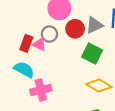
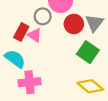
gray triangle: (94, 25) -> (94, 23), turned -36
gray circle: (49, 34) -> (43, 16), moved

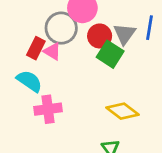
gray circle: (43, 16) -> (61, 28), size x1.5
green square: (88, 52) -> (110, 54), moved

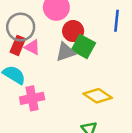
gray circle: (61, 28) -> (21, 27), moved
gray triangle: (125, 34) -> (65, 52), moved, turned 40

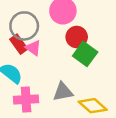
red rectangle: (18, 45) -> (19, 44), turned -66
gray triangle: (65, 52) -> (63, 92), moved

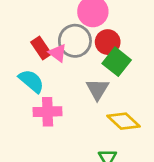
gray circle: (24, 26) -> (75, 41), moved
gray triangle: (63, 92) -> (97, 89), moved, turned -50

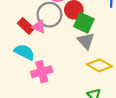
gray triangle: (97, 89) -> (86, 41), moved

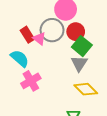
pink cross: (42, 72) -> (31, 81), turned -30

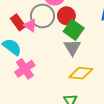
yellow diamond: (86, 89) -> (81, 73), turned -35

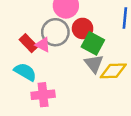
pink cross: (25, 69) -> (43, 95), turned 36
yellow diamond: (81, 73) -> (113, 71), moved

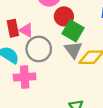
gray circle: (55, 32) -> (39, 49), moved
red rectangle: (29, 43) -> (13, 28), turned 30

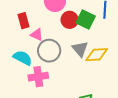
red rectangle: (13, 28) -> (24, 21), moved
green square: (73, 31) -> (86, 19), moved

